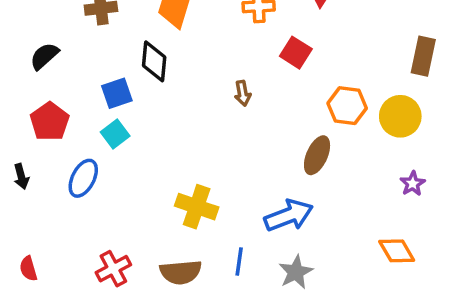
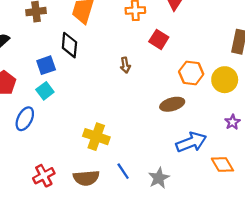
brown ellipse: (317, 155) -> (172, 104), turned 50
blue arrow: (289, 215) -> (191, 142), moved
blue line: (239, 261) -> (123, 171), turned -42

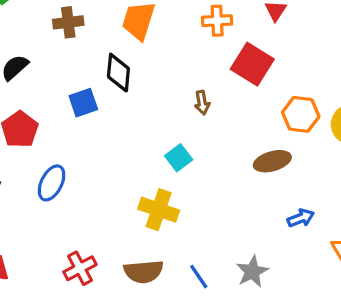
red square: (159, 39) -> (252, 64), size x1.4
cyan square: (45, 91) -> (179, 158), moved
blue arrow: (191, 142) -> (301, 218), size x0.6
blue line: (123, 171) -> (199, 277), moved

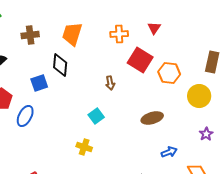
orange hexagon: (301, 114) -> (169, 73), moved
blue ellipse: (52, 183) -> (25, 116), moved
yellow cross: (159, 210) -> (84, 147), size x0.7

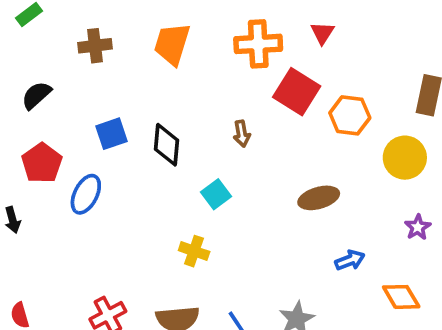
orange cross: (119, 34) -> (258, 44), size x1.4
black diamond: (60, 65) -> (167, 145), moved

